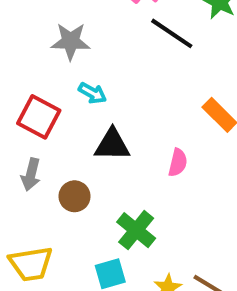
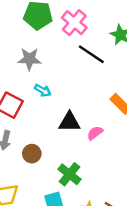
black triangle: (112, 145) -> (69, 122), moved
pink semicircle: (178, 163) -> (95, 133), turned -140

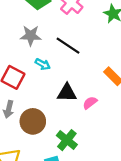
black line: (91, 54) -> (68, 46), moved
brown circle: (32, 154) -> (33, 121), size x1.5

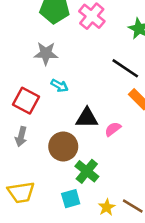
black line: (68, 46) -> (125, 68), moved
brown circle: (33, 121) -> (63, 146), moved

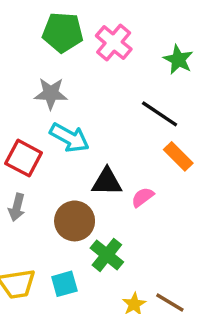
cyan arrow: (60, 86) -> (69, 138), size x1.6
cyan square: (71, 199) -> (64, 284), moved

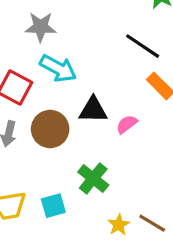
brown circle: (75, 221) -> (50, 129), moved

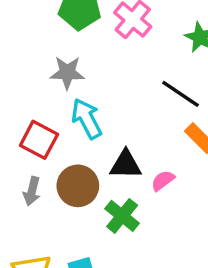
cyan arrow: (58, 68) -> (87, 119), turned -147
green cross: (93, 178) -> (122, 216), moved

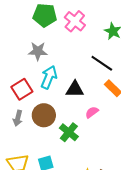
cyan arrow: (87, 119) -> (49, 77), turned 50
red square: (39, 140) -> (22, 89), turned 30
black triangle: (126, 165) -> (75, 89), moved

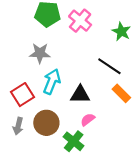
pink semicircle: (92, 112) -> (88, 120), moved

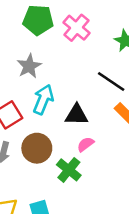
gray star: (40, 53) -> (29, 66), turned -30

